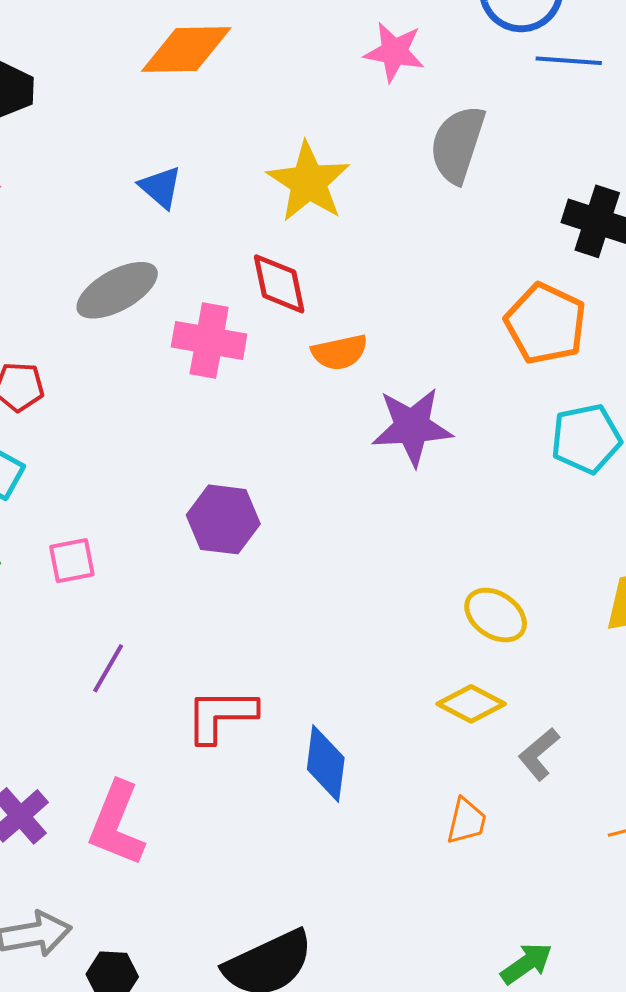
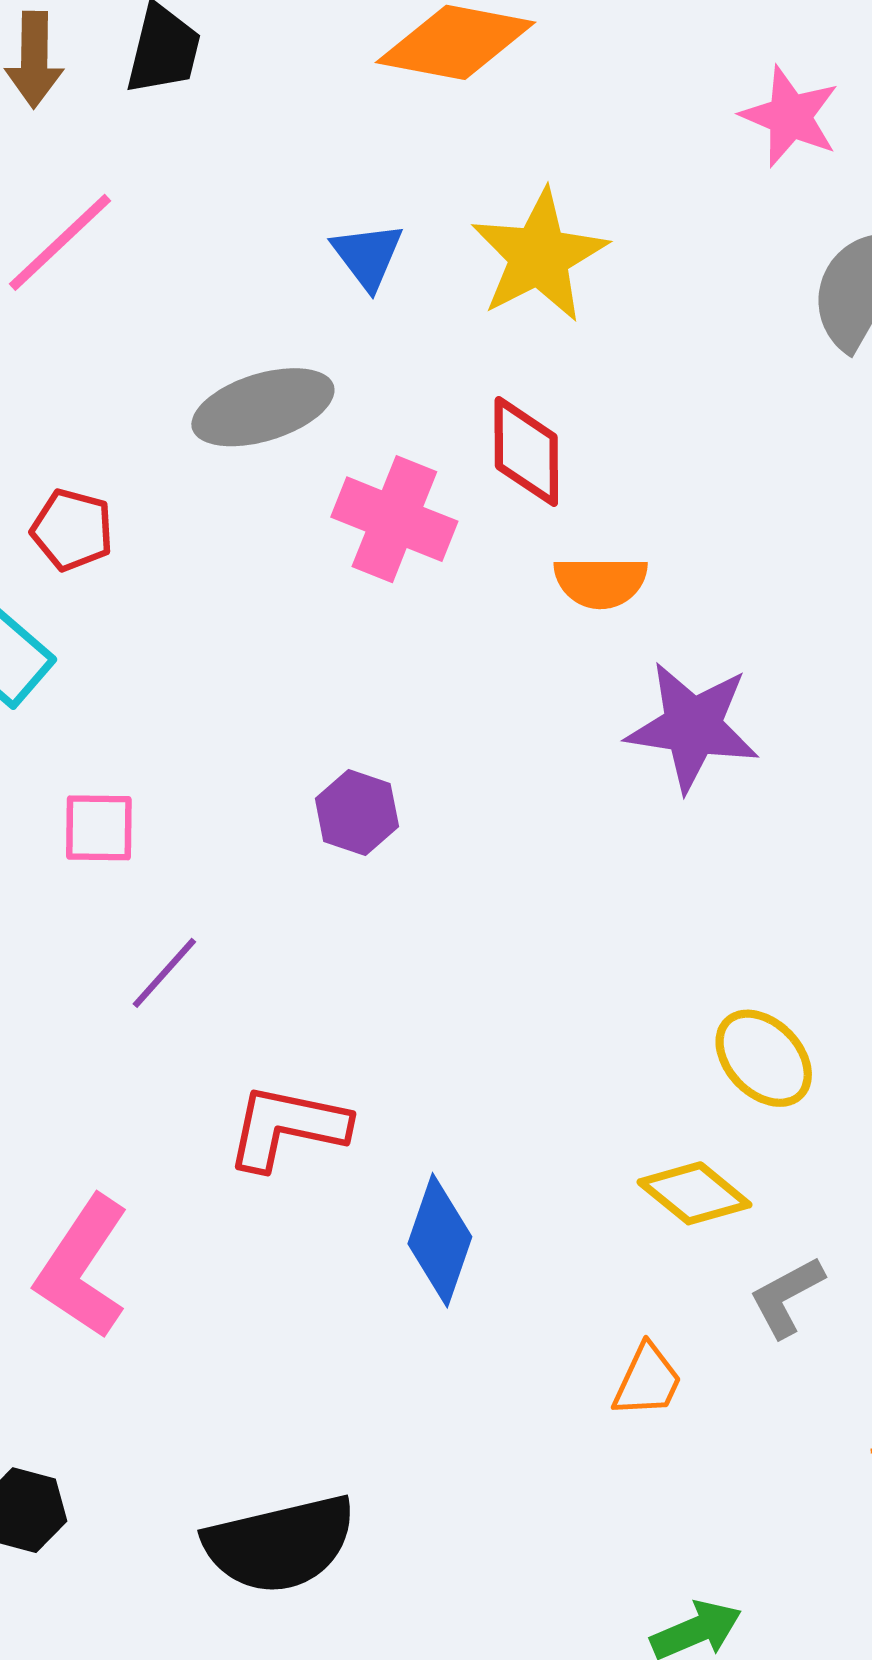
yellow star: (309, 182) -> (539, 256), moved
purple hexagon: (223, 519) -> (357, 812), size x0.7
purple line: (108, 668) -> (164, 973), moved

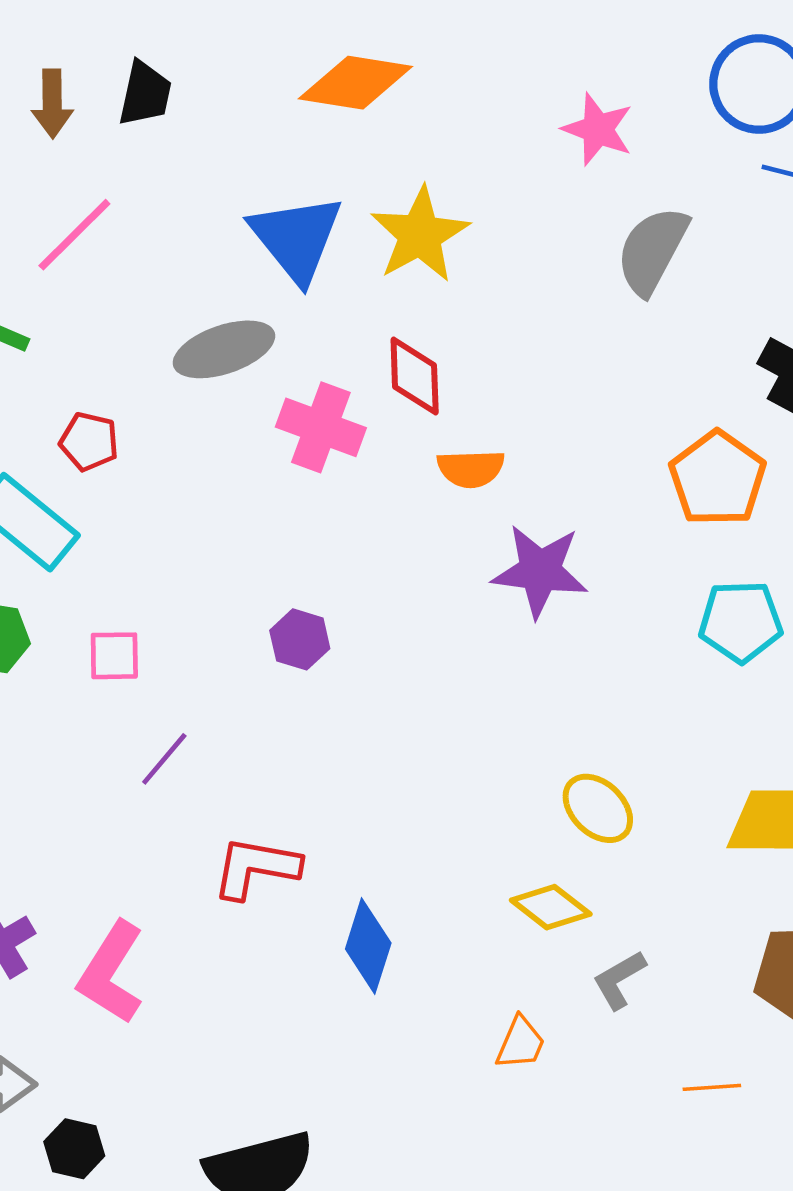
blue triangle: (368, 256) -> (296, 238), size x1.8

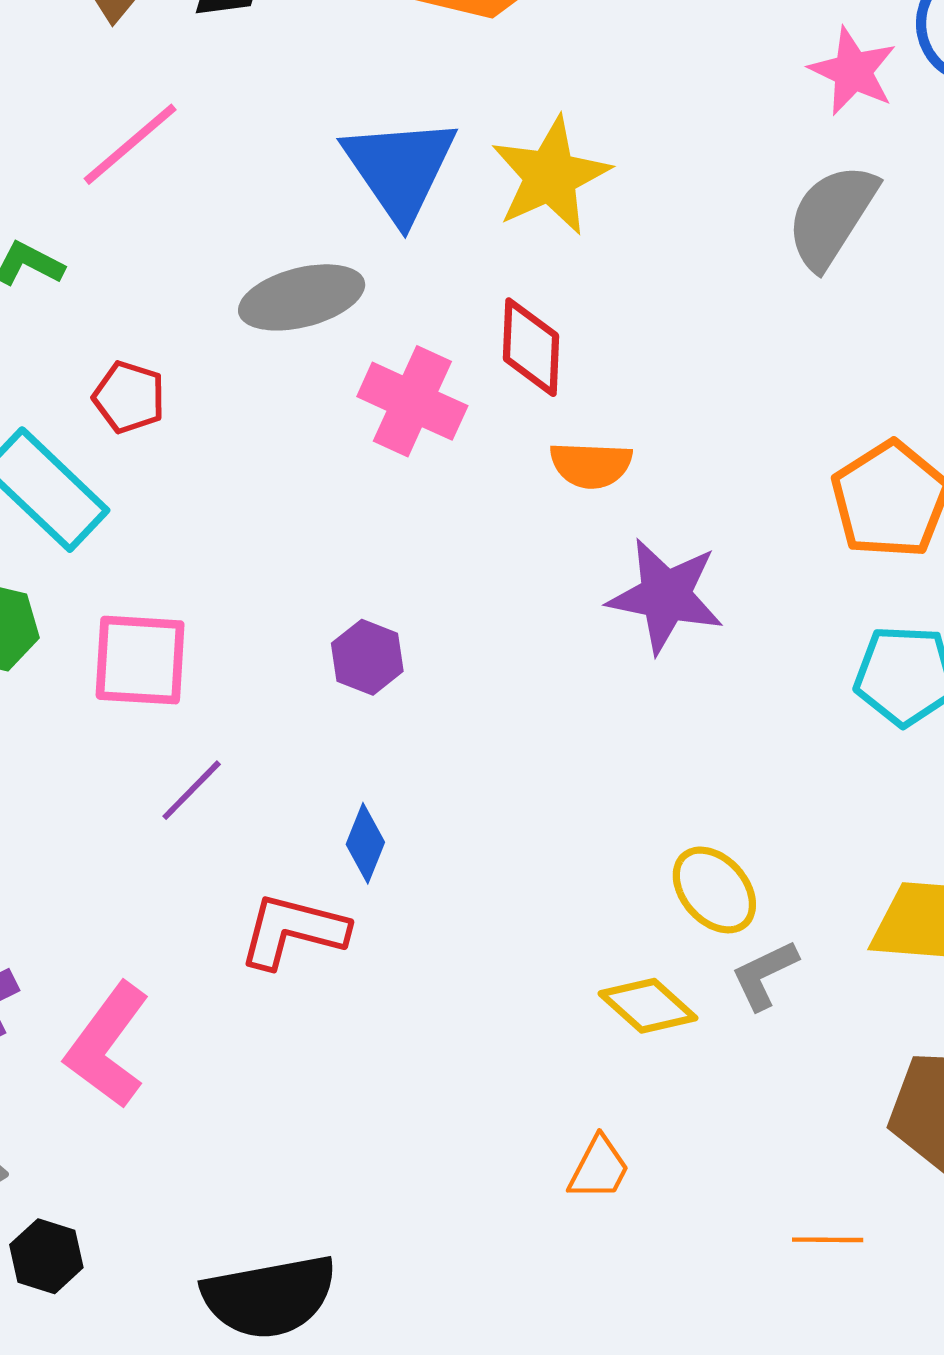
pink star: (598, 129) -> (853, 71), moved
pink square: (114, 656) -> (140, 660), size x1.5
blue diamond: (368, 946) -> (365, 843), moved, size x0.7
gray L-shape: (619, 980) -> (764, 975), moved

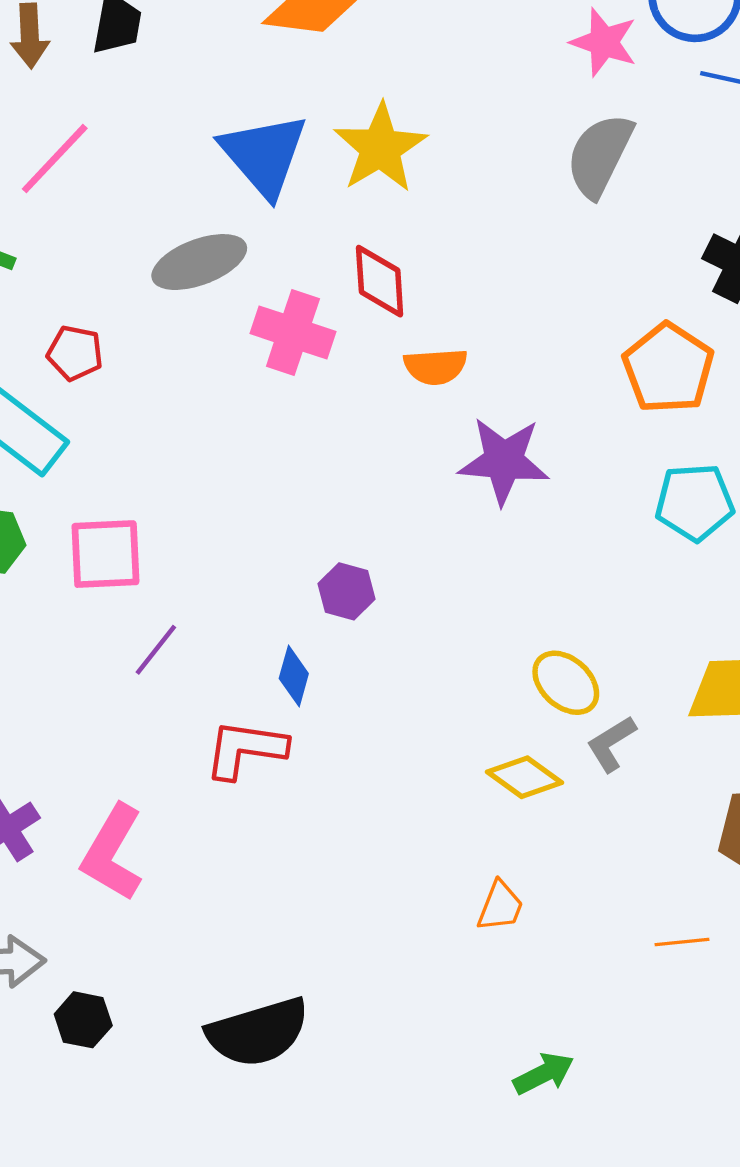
purple hexagon: (367, 657) -> (346, 591), moved

